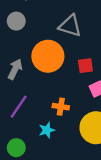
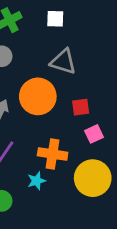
orange cross: (61, 107) -> (53, 154), size x1.5

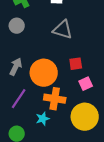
orange circle: (38, 96) -> (44, 73), moved

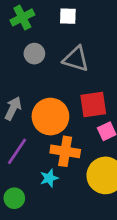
gray circle: (17, 26) -> (34, 54), moved
red square: (76, 64) -> (93, 104), size x1.5

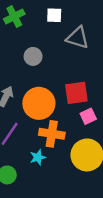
gray circle: (34, 54) -> (33, 56), moved
gray triangle: (76, 59) -> (78, 38), moved

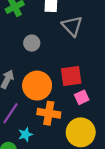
gray triangle: (78, 38) -> (72, 26), turned 30
cyan star: (38, 157) -> (25, 134), moved

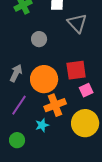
orange cross: (49, 113) -> (55, 105), turned -30
cyan star: (25, 134) -> (42, 125), moved

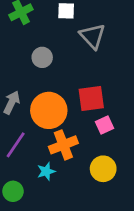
yellow circle: (85, 123) -> (103, 169), size x0.7

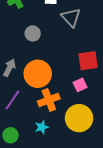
red square: (91, 98) -> (88, 61), moved
yellow circle: (103, 169) -> (79, 118), size x1.4
cyan star: (46, 171) -> (42, 127), moved

